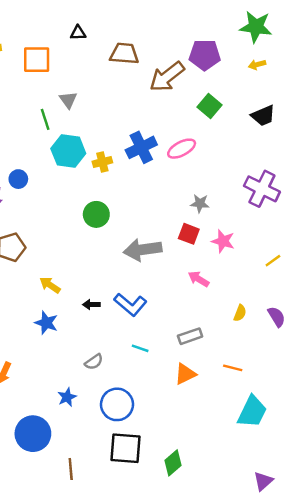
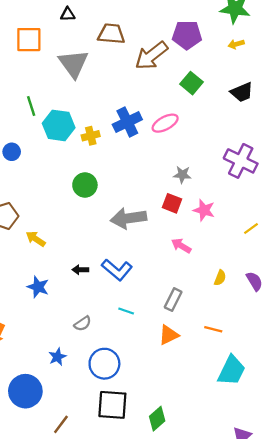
gray triangle: (68, 100) -> (73, 64), moved, size x1.8
green line: (45, 119) -> (31, 106), moved
yellow arrow: (50, 285) -> (36, 239), moved
gray rectangle: (190, 336) -> (173, 300), turned -45
brown line: (71, 469) -> (61, 424), turned 42

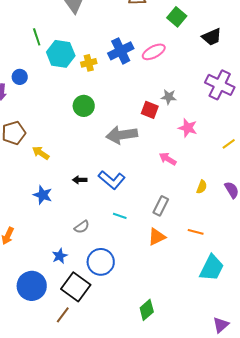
black trapezoid: (242, 92) -> (212, 37), moved
red square: (172, 203) -> (150, 110), moved
black square: (112, 405) -> (76, 287), moved, turned 32

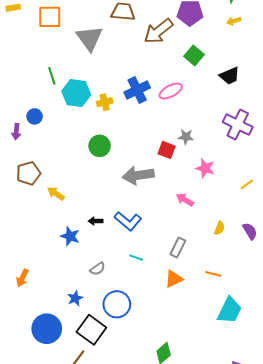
blue star: (43, 195) -> (70, 236), moved

